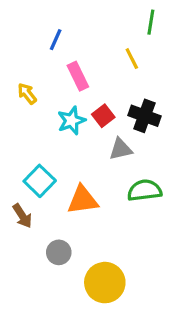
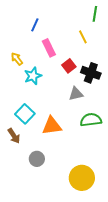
red square: (103, 116) -> (69, 66), moved
cyan star: (71, 121) -> (33, 76), moved
yellow circle: (105, 283) -> (82, 178), moved

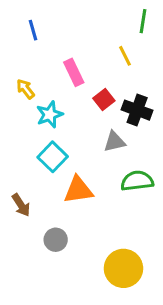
blue line: (35, 25) -> (33, 30), moved, turned -40
cyan square: (25, 114) -> (53, 157), moved

